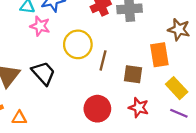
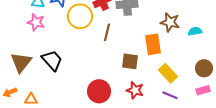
pink star: (40, 26) -> (36, 22), moved
yellow circle: (78, 44) -> (80, 16), moved
brown line: (103, 60) -> (107, 32), moved

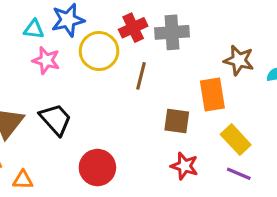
pink star: (36, 22) -> (46, 60), moved
red circle: (99, 91) -> (97, 168), moved

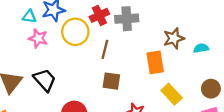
brown star: (239, 60) -> (174, 38), turned -30
brown square: (177, 121) -> (111, 81), moved

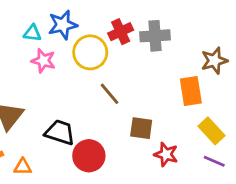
brown line: (105, 49) -> (110, 94), moved, turned -54
black trapezoid: (45, 80) -> (60, 132), moved, turned -30
brown square: (111, 81) -> (141, 128), moved

